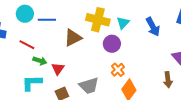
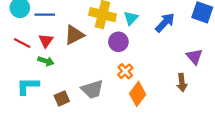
blue arrow: (153, 27) -> (165, 23), turned -108
green arrow: (40, 61) -> (46, 61), moved
red triangle: (58, 69) -> (46, 41), moved

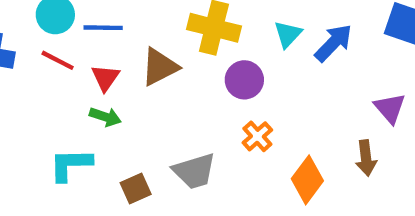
cyan triangle: (131, 18) -> (288, 34), moved
red line: (22, 43) -> (58, 60), moved
orange diamond: (138, 94) -> (307, 180), moved

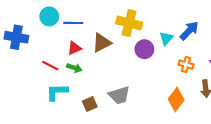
cyan triangle: (288, 34) -> (166, 38), moved
red line: (58, 60) -> (50, 66), moved
red triangle: (105, 78) -> (74, 48), turned 32
orange cross: (257, 136) -> (186, 65), moved, turned -32

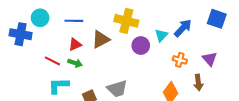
cyan circle: (49, 16) -> (40, 18), moved

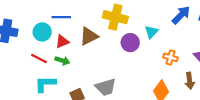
cyan circle: (40, 18) -> (42, 32), moved
blue arrow: (183, 28) -> (181, 15), moved

